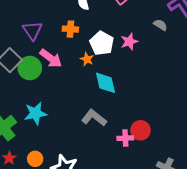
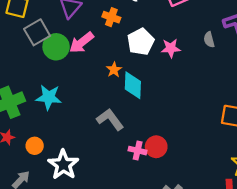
gray semicircle: (160, 25) -> (209, 40), turned -152
pink arrow: (51, 58) -> (81, 43), turned 90
orange star: (87, 59) -> (114, 70), moved

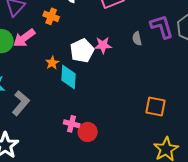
white pentagon: (141, 42) -> (82, 51), moved
gray L-shape: (110, 119) -> (21, 103), moved, turned 75
pink cross: (138, 151) -> (72, 124), moved

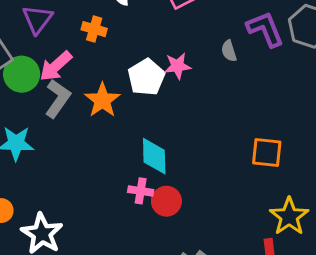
orange star: (52, 63) -> (102, 100), size x1.6
cyan diamond: (69, 77) -> (154, 156), moved
gray L-shape: (21, 103) -> (58, 99), moved

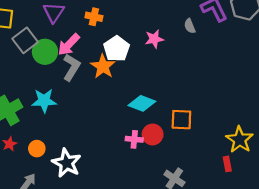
white pentagon: (146, 77) -> (117, 49), moved
orange square: (267, 152) -> (181, 120), moved
cyan diamond: (154, 156) -> (142, 103), turned -64
pink cross: (141, 191) -> (134, 139), moved

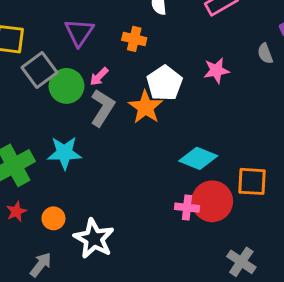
pink arrow: (69, 45) -> (99, 77), size x0.6
red circle: (153, 135) -> (212, 201), size x1.4

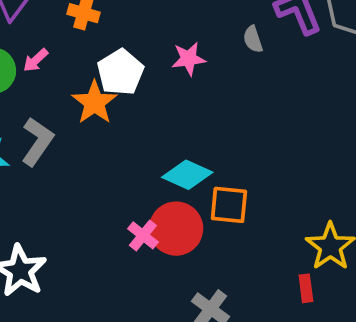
gray L-shape: (102, 108) -> (37, 142), moved
cyan diamond: (198, 158) -> (187, 175), moved
pink cross: (187, 208) -> (143, 235), turned 30

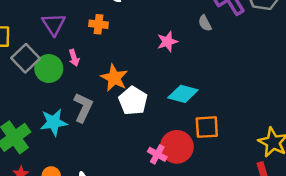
pink arrow: (36, 60) -> (74, 58), turned -56
white pentagon: (120, 72) -> (133, 101), moved
cyan diamond: (187, 175) -> (183, 94), moved

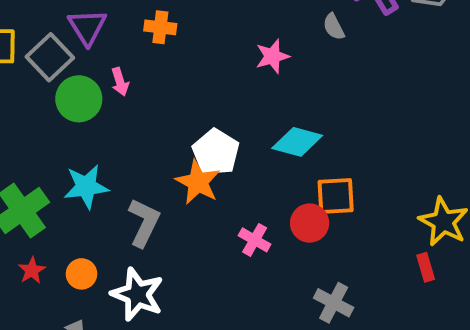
gray square: (26, 58) -> (50, 57), moved
orange star: (114, 78) -> (198, 182), moved
gray L-shape: (83, 107) -> (144, 223), moved
red circle: (177, 147) -> (310, 223), moved, size x0.7

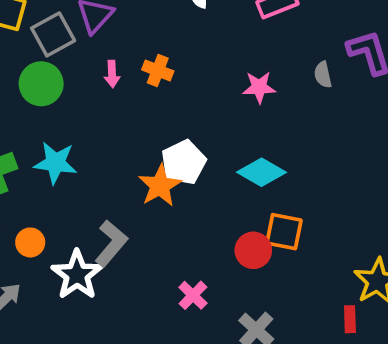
orange cross: (160, 27) -> (158, 70), moved
green circle: (79, 99) -> (41, 84), moved
gray L-shape: (144, 223) -> (111, 243), moved
pink cross: (255, 240) -> (193, 295), moved

